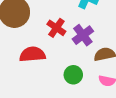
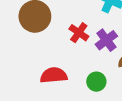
red semicircle: (32, 54) -> (54, 75), moved

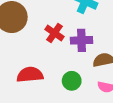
purple cross: (106, 40) -> (81, 40), turned 35

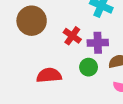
green circle: (72, 81) -> (89, 67), moved

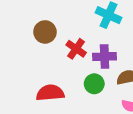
brown circle: (32, 21) -> (45, 32), moved, size x0.7

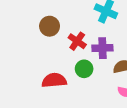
green circle: (94, 84) -> (84, 69), moved

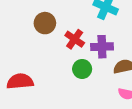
red semicircle: (54, 80) -> (20, 81), moved

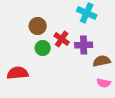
green circle: (82, 69) -> (43, 48), moved

